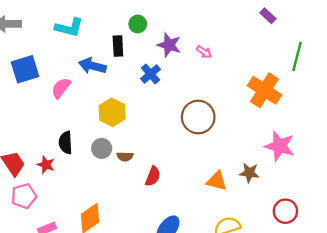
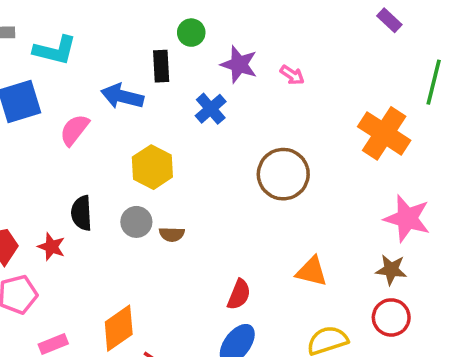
cyan L-shape: (69, 27) -> (55, 50), moved
brown star: (249, 173) -> (391, 270), moved
red semicircle: (153, 176) -> (239, 294), moved
red circle: (285, 211) -> (391, 317), moved

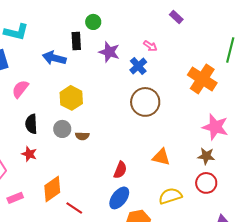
purple rectangle: (389, 20) -> (176, 17), moved
purple star: (239, 64) -> (109, 52), moved
blue cross: (211, 109) -> (138, 66), moved
pink semicircle: (74, 130) -> (20, 89), moved
red star: (51, 247) -> (29, 154), moved

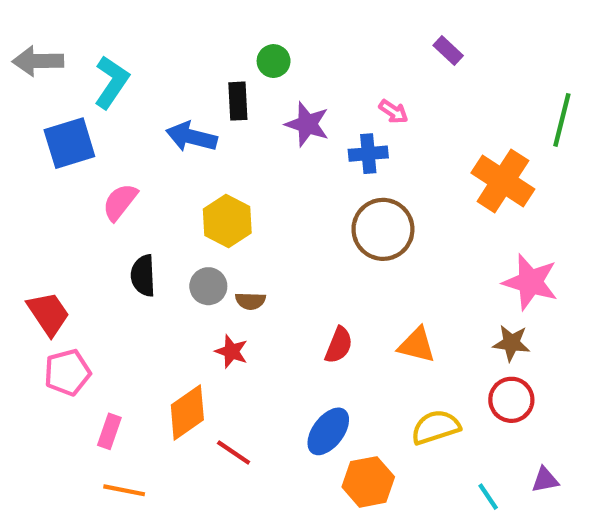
cyan L-shape: (16, 32) -> (112, 82), turned -70
blue cross: (138, 66) -> (368, 154), turned 36
red star: (29, 154) -> (231, 351), moved
red semicircle: (120, 170) -> (339, 345), moved
pink rectangle: (15, 198) -> (109, 431), turned -49

